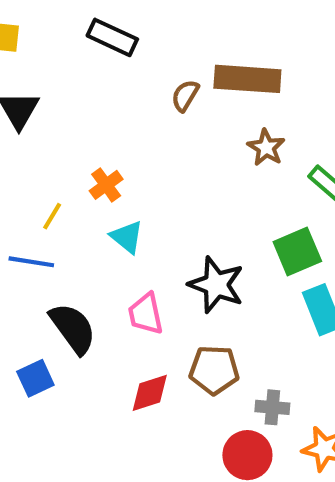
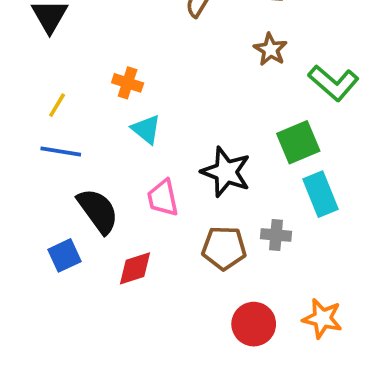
orange cross: (106, 185) -> (128, 83), turned -36
yellow line: (52, 216) -> (57, 105), moved
red diamond: (150, 393) -> (135, 268), moved
gray cross: (272, 407) -> (276, 235), moved

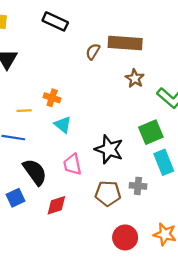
yellow line: (57, 105) -> (24, 111), moved, turned 56

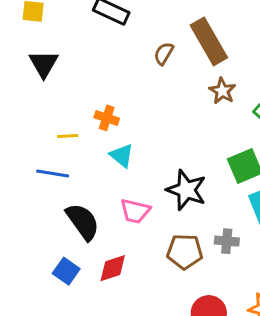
brown rectangle: (125, 43) -> (209, 41), turned 56
pink trapezoid: (72, 164) -> (135, 211), turned -65
blue square: (15, 198) -> (66, 271), moved, turned -30

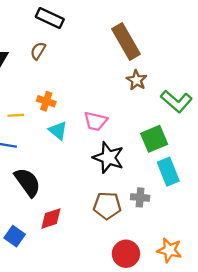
brown semicircle: (164, 53) -> (38, 51), moved
pink trapezoid: (135, 211) -> (95, 121), moved
blue square: (66, 271) -> (15, 236), moved

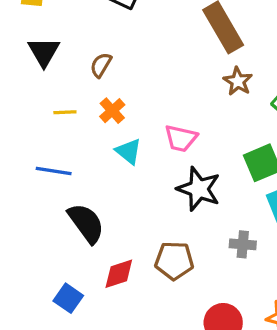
brown semicircle: (38, 51) -> (101, 65), moved
orange cross: (46, 101) -> (112, 111), turned 30
yellow line: (16, 115) -> (65, 112), moved
brown pentagon: (107, 206) -> (174, 261), moved

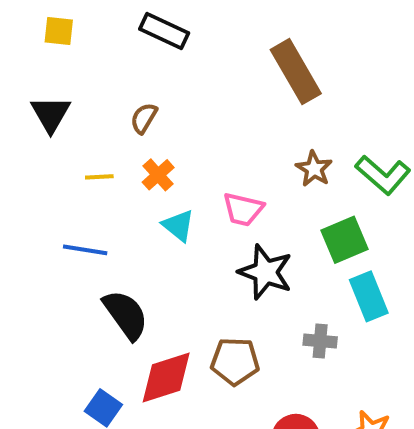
black triangle: (44, 52) -> (51, 114), moved
brown star: (238, 81) -> (314, 169), moved
red diamond: (119, 274) -> (166, 377), size x1.4

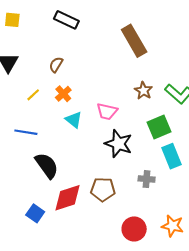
yellow line: (99, 177) -> (33, 95), turned -40

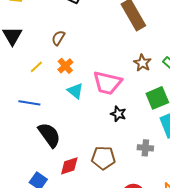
pink trapezoid: (107, 111) -> (107, 83), size x1.4
black star: (118, 144) -> (118, 114), size x0.6
red diamond: (67, 198) -> (69, 166), size x0.7

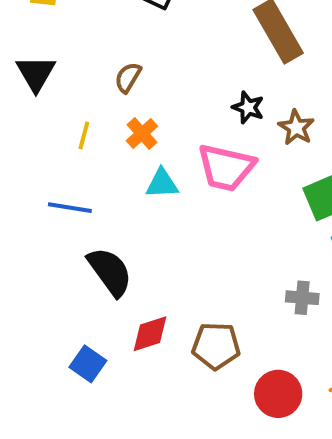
yellow line: (36, 67) -> (84, 135), turned -32
cyan triangle: (75, 91) -> (162, 184), turned -42
black star: (118, 114) -> (248, 107), moved
brown pentagon: (103, 158) -> (216, 346), moved

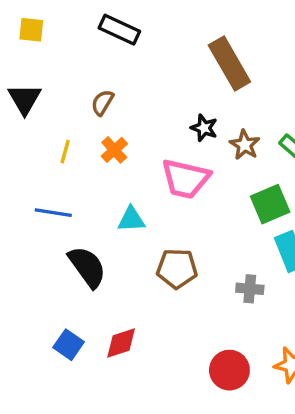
cyan triangle: (162, 184) -> (131, 219), moved
red diamond: (150, 334) -> (121, 343), moved
brown pentagon: (216, 346) -> (177, 268), moved

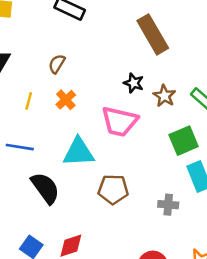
cyan triangle: (131, 219) -> (79, 152), size x1.5

